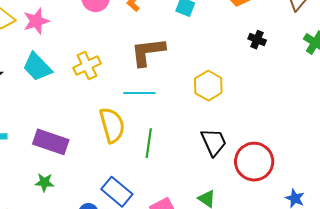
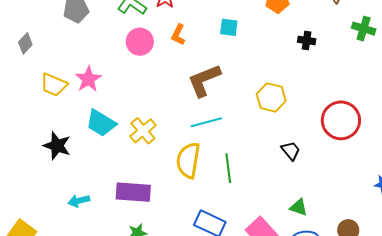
yellow cross: (87, 66) -> (143, 131), moved
yellow semicircle: (112, 125) -> (188, 160), turned -141
black trapezoid: (214, 142) -> (291, 151), size x0.7
red circle: (254, 162) -> (341, 120), moved

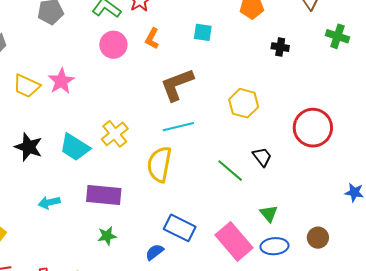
cyan trapezoid: (101, 123) -> (75, 147), moved
green line: (228, 168) -> (230, 171), moved, turned -44
green triangle: (299, 207) -> (269, 214), turned 30

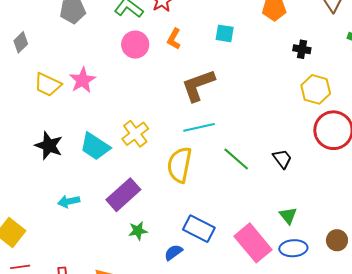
yellow hexagon: (244, 103) -> (316, 89), moved
green line: (230, 171) -> (236, 159), moved
purple rectangle: (104, 195) -> (123, 195), turned -48
green star: (107, 236) -> (138, 231), moved

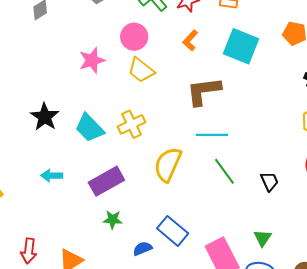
cyan square: (225, 33) -> (241, 46), size x1.8
pink circle: (135, 45) -> (134, 37), moved
yellow trapezoid: (48, 85) -> (141, 70), moved
cyan line: (199, 127) -> (212, 135), moved

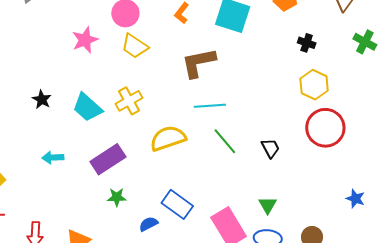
black star: (45, 117) -> (42, 99), size x0.7
yellow semicircle: (168, 164) -> (168, 138), turned 51

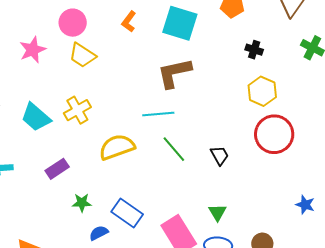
brown L-shape: (198, 63) -> (174, 73), moved
purple rectangle: (108, 159) -> (57, 169), size x0.7
green star: (117, 197) -> (82, 203), moved

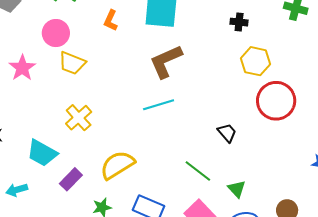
cyan trapezoid: (36, 117) -> (42, 153), moved
yellow semicircle: (117, 147) -> (117, 165), moved
green line: (174, 149) -> (198, 171), moved

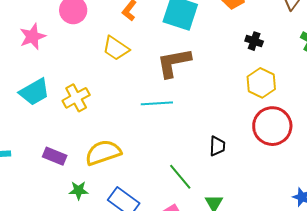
yellow trapezoid: (72, 63) -> (116, 48), moved
black trapezoid: (227, 133) -> (217, 146), turned 30
cyan trapezoid: (42, 153) -> (34, 92), moved, turned -72
purple rectangle: (71, 179) -> (55, 156), turned 55

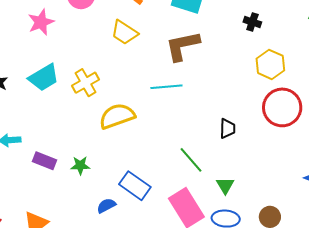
black cross: (254, 41) -> (252, 22), moved
yellow semicircle: (103, 153) -> (117, 116), moved
purple rectangle: (55, 156) -> (44, 161), moved
green star: (79, 190) -> (80, 165), moved

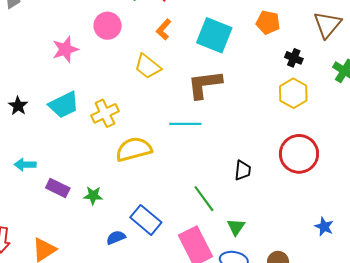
black cross: (252, 22) -> (294, 58), moved
yellow hexagon: (270, 64) -> (293, 93), moved

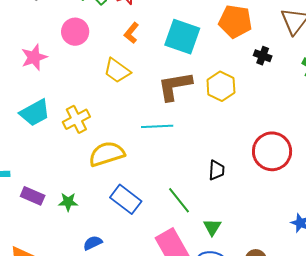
orange pentagon: (268, 22) -> (235, 21), size x1.4
yellow hexagon: (293, 93) -> (221, 86), moved
blue rectangle: (146, 220) -> (126, 199), moved

